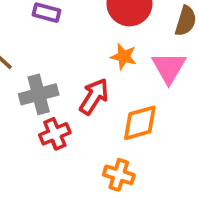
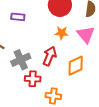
red cross: (55, 134) -> (33, 79), turned 35
orange cross: (119, 175) -> (53, 96), moved

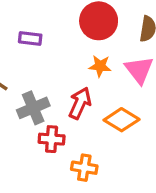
orange diamond: (76, 66) -> (122, 120), turned 55

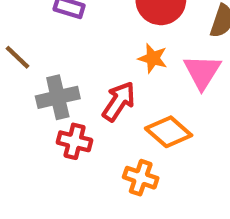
orange cross: (84, 168) -> (141, 178), moved

